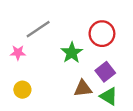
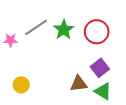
pink star: (18, 53) -> (11, 40), moved
green star: (72, 53) -> (64, 30), moved

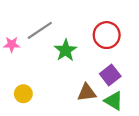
green star: (64, 30) -> (66, 50), moved

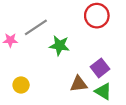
red circle: (107, 35) -> (97, 16), moved
green star: (66, 50) -> (59, 46), turned -30

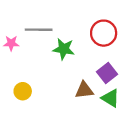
red circle: (97, 16) -> (104, 33), moved
gray line: (36, 27) -> (39, 30), turned 35

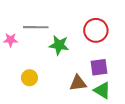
purple square: (107, 73) -> (99, 67), turned 30
yellow circle: (23, 91) -> (29, 78), moved

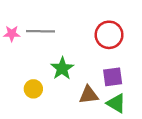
pink star: (11, 40) -> (12, 34), moved
green star: (59, 45) -> (62, 68), moved, turned 30

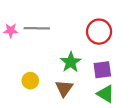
green star: (62, 68) -> (71, 62), moved
brown triangle: (89, 95) -> (64, 88), moved, turned -48

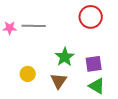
red circle: (99, 32) -> (91, 17), moved

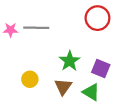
purple square: (94, 64) -> (101, 69), turned 30
green triangle: (97, 86) -> (91, 92), moved

